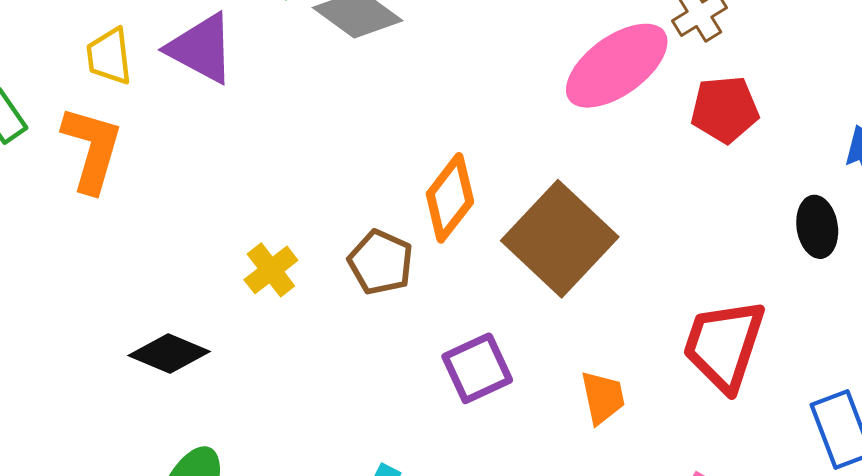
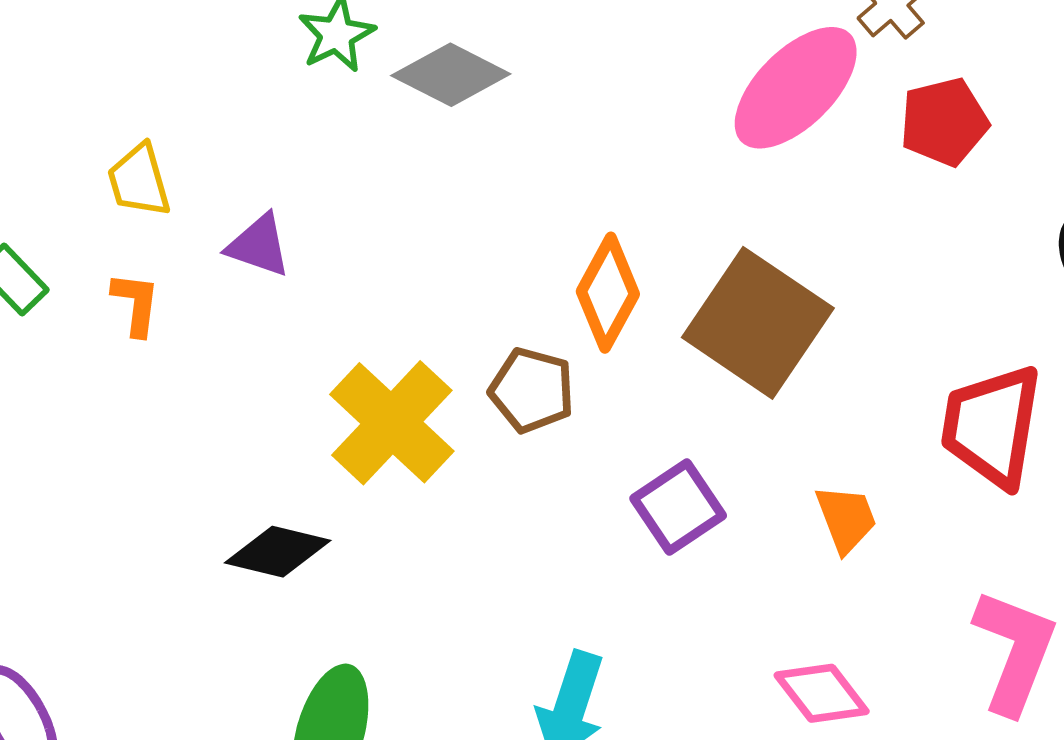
purple triangle: (201, 48) -> (259, 245), moved, size x0.7
orange L-shape: (92, 149) -> (136, 304), size x0.6
yellow cross: (271, 270) -> (392, 423), size x1.8

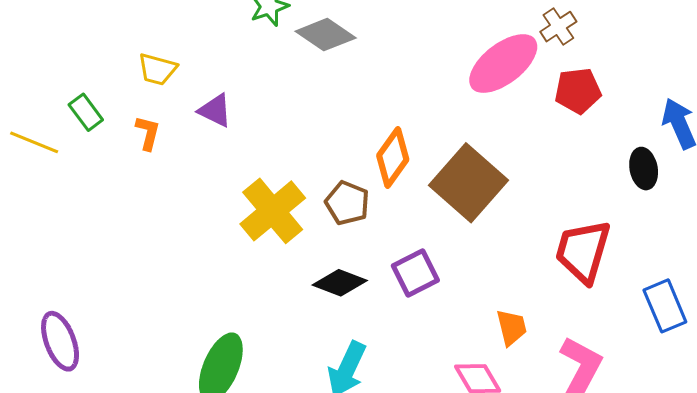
yellow trapezoid: (139, 181) -> (157, 69), turned -66
orange trapezoid: (846, 519) -> (512, 327), moved
black diamond: (278, 552) -> (340, 283), moved

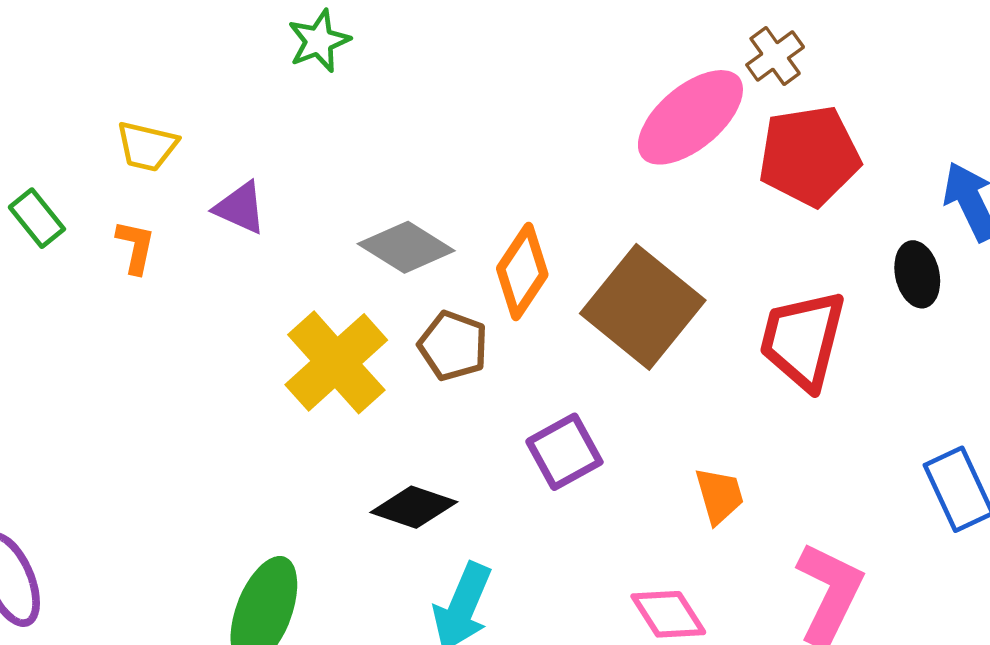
gray diamond: (326, 35) -> (406, 247), moved
red pentagon: (578, 91) -> (809, 156), size x1.4
red trapezoid: (583, 251) -> (803, 340), moved
black diamond: (340, 283) -> (414, 507), moved
orange trapezoid: (512, 327) -> (719, 496), moved

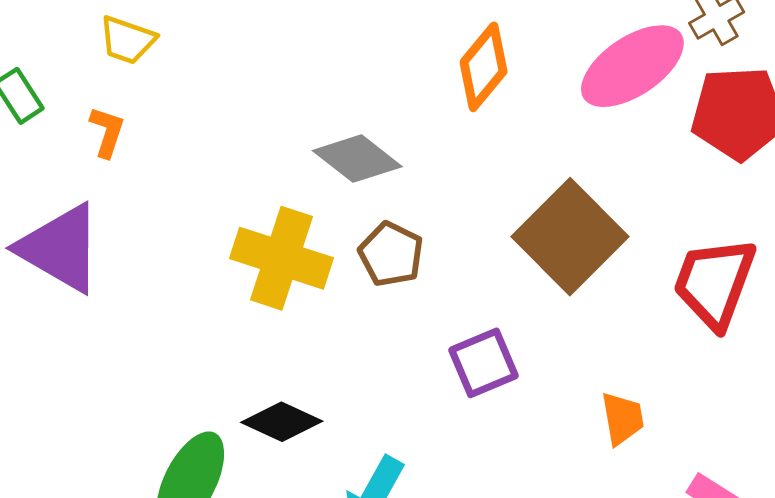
purple triangle: (240, 208) -> (60, 248), moved, size x1.8
orange diamond: (522, 272) -> (484, 67), moved
yellow cross: (336, 362) -> (281, 258), turned -36
black diamond: (414, 507) -> (282, 422), moved

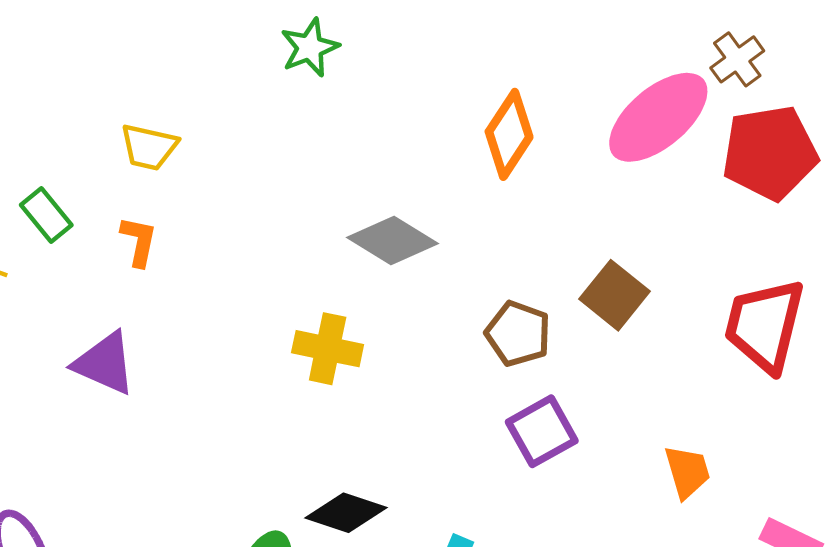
brown square: (570, 237) -> (615, 295), size x0.6
purple triangle: (60, 248) -> (105, 363), size x0.7
brown pentagon: (391, 254) -> (518, 334), moved
yellow cross: (281, 258) -> (328, 349), size x0.7

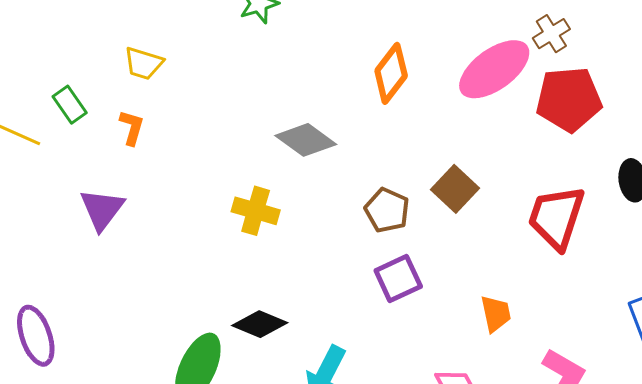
purple triangle: (105, 363) -> (102, 209), turned 39

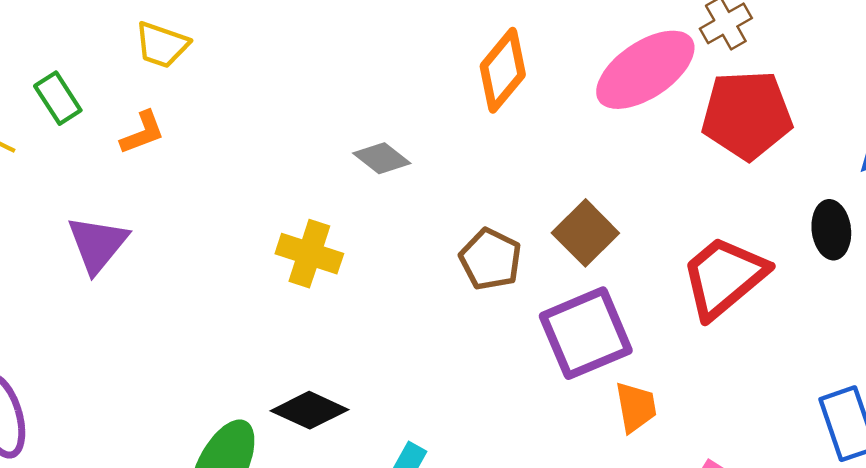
orange L-shape: (132, 127) -> (142, 133), turned 51
gray diamond: (306, 140) -> (382, 158), size x0.7
red trapezoid: (556, 217) -> (724, 277), turned 30
purple square: (398, 278) -> (586, 333), moved, size x1.4

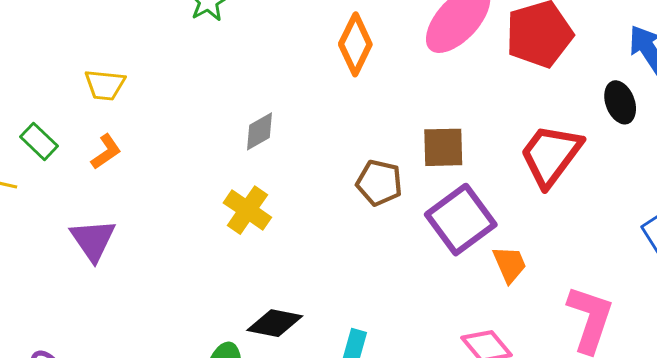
gray diamond: (382, 158) -> (260, 131), moved, turned -54
brown square: (585, 233) -> (443, 147), turned -33
yellow cross: (309, 254) -> (247, 210), turned 30

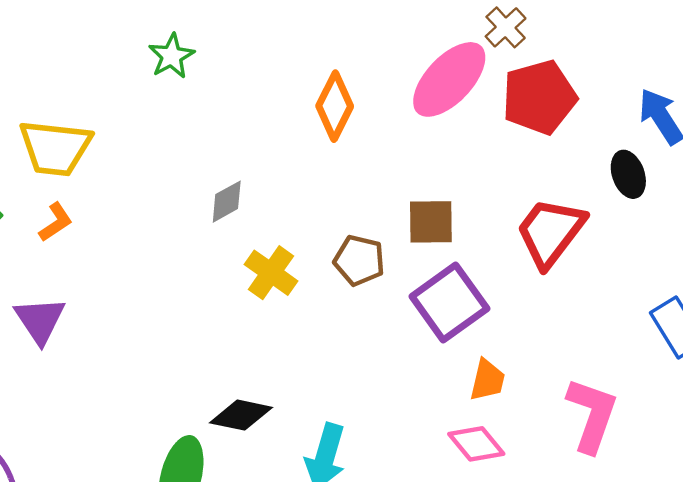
yellow trapezoid: (105, 85) -> (55, 148), size x1.6
yellow cross: (247, 210) -> (271, 273), moved
orange trapezoid: (510, 264) -> (487, 380), moved, turned 36

